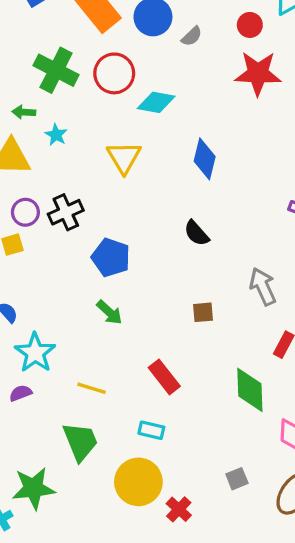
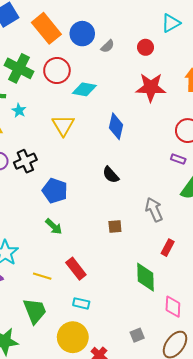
red circle: (250, 25) -> (145, 47), moved
red star: (258, 73) -> (151, 87), moved
red rectangle: (164, 377) -> (76, 269), moved

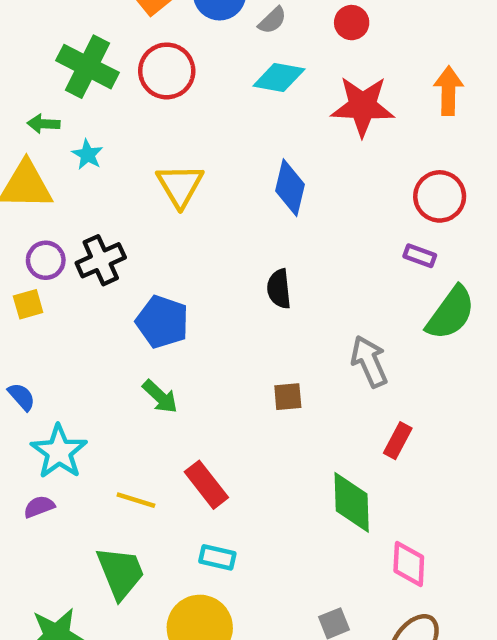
cyan diamond: (84, 89) -> (279, 78), moved
black semicircle: (111, 175) -> (279, 289), turned 36

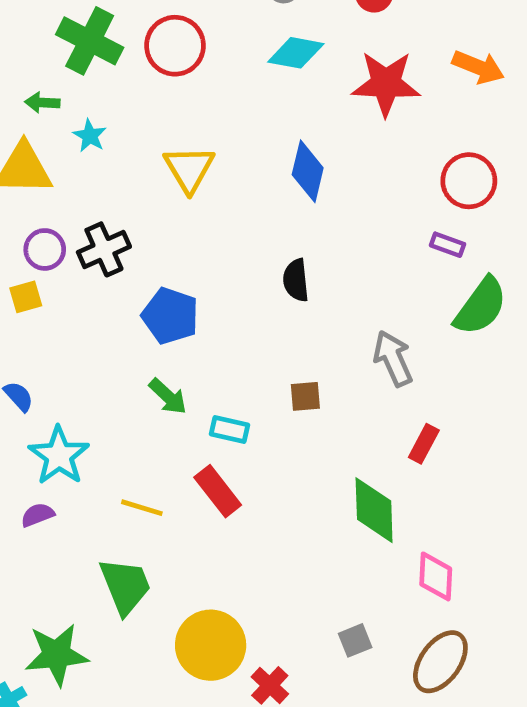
orange arrow: (448, 91) -> (478, 67), turned 111
cyan rectangle: (217, 557) -> (230, 430), moved

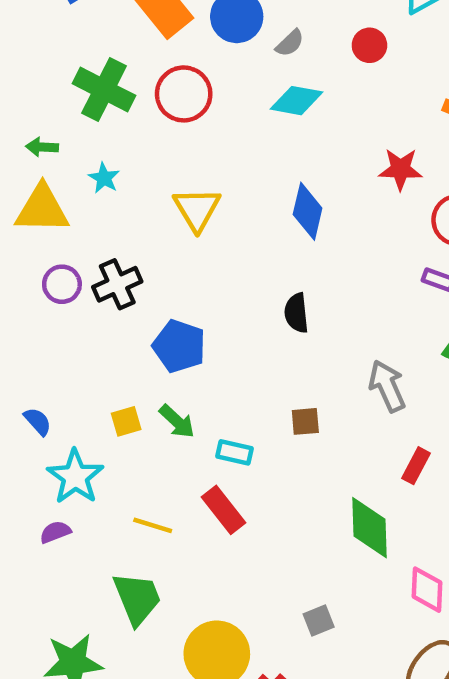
red star: (386, 84) -> (400, 169), moved, size x0.7
green arrow: (42, 103) -> (42, 147), moved
yellow square: (26, 297) -> (126, 421), moved
gray square: (355, 640) -> (319, 621), moved

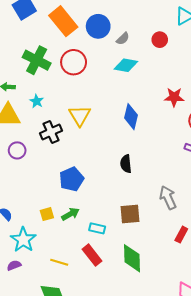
black cross: (117, 284) -> (51, 132), moved
blue pentagon: (179, 346) -> (71, 179), turned 30
green arrow: (177, 421) -> (70, 214), turned -72
brown square: (305, 421) -> (130, 214), size x1.5
green diamond: (369, 528) -> (132, 258), moved

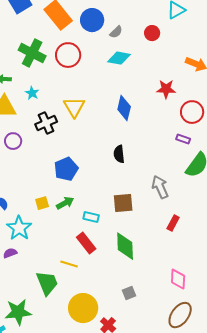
yellow line: (59, 262) -> (69, 264), moved

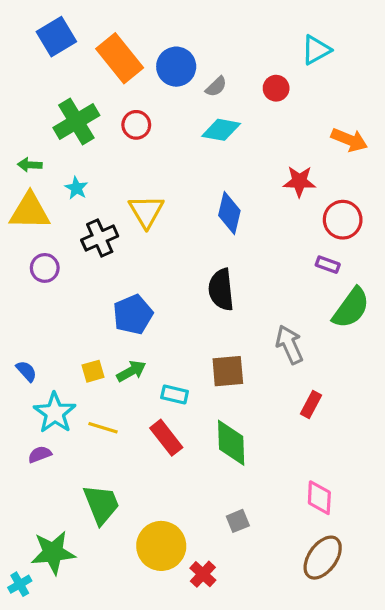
green cross: (32, 53) -> (76, 121), turned 32
red circle: (68, 55) -> (136, 125), size x0.7
black semicircle: (119, 154) -> (221, 290), size x1.4
yellow line: (69, 264) -> (103, 428), moved

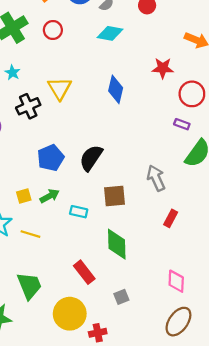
black semicircle: (221, 290) -> (91, 158), moved, turned 40
red rectangle: (166, 438) -> (84, 272), moved
red cross: (203, 574) -> (98, 333), turned 36

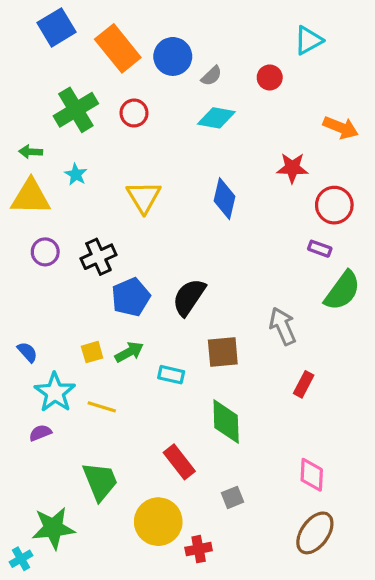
black cross: (28, 106) -> (98, 257), moved

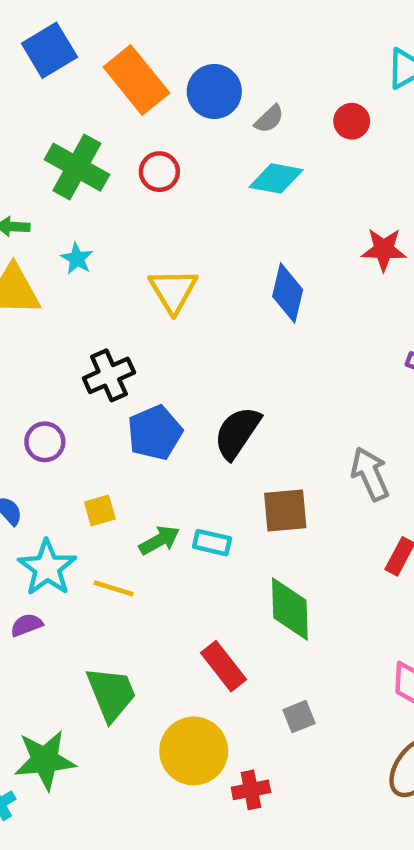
green cross: (76, 110) -> (77, 167), turned -30
purple circle: (45, 252) -> (45, 442), moved
green arrow: (129, 352) -> (159, 540), moved

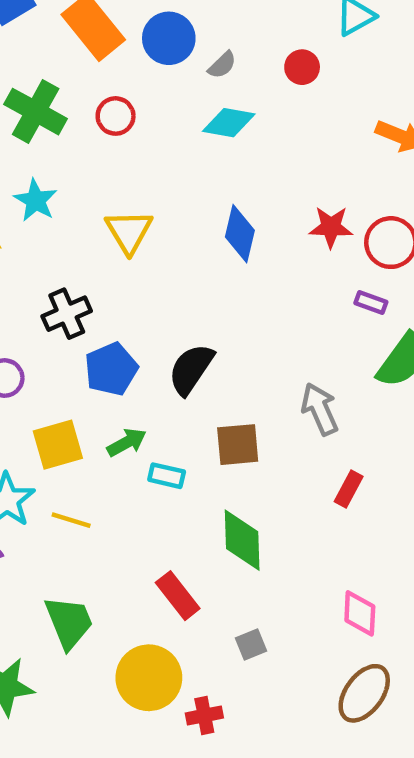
red star: (384, 249) -> (331, 227), moved
cyan star: (77, 259) -> (36, 200), size x1.4
yellow square: (100, 511) -> (58, 445), size x1.6
green arrow: (159, 540) -> (127, 442), moved

